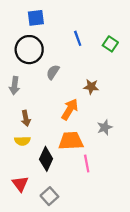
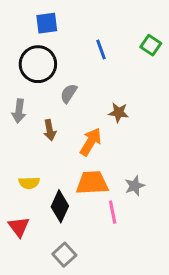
green square: (110, 44) -> (151, 45), moved
brown arrow: (26, 118) -> (50, 130), moved
gray star: (105, 127) -> (135, 186), moved
red triangle: (20, 184) -> (19, 227), moved

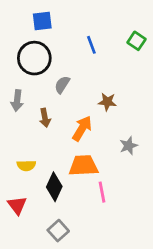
gray star: (135, 186) -> (129, 146), moved

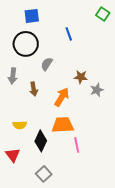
green square: (136, 41) -> (103, 14), moved
gray star: (129, 146) -> (97, 90), moved

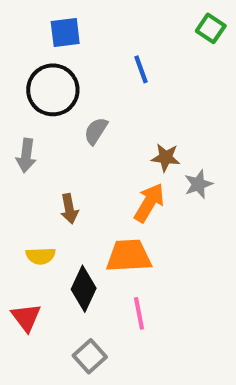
brown arrow: (34, 89) -> (69, 209), moved
orange arrow: (62, 97) -> (149, 203), moved
pink line: (77, 145) -> (139, 313), moved

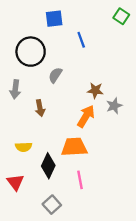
blue square: (65, 33) -> (54, 19), moved
brown arrow: (69, 209) -> (40, 108), moved

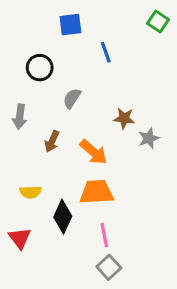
black circle: (31, 52) -> (40, 68), size x0.7
brown arrow: (40, 108) -> (52, 141), turned 35
orange arrow: (86, 116) -> (93, 152), moved, turned 100
gray square: (52, 205) -> (109, 267), moved

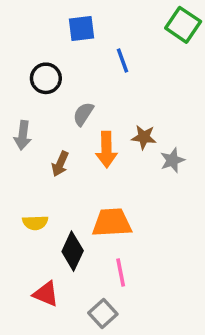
green square: (158, 22) -> (183, 25), size x1.4
orange arrow: (93, 152) -> (106, 150), moved, turned 48
red triangle: (20, 238) -> (46, 294), moved, turned -30
gray square: (109, 267) -> (103, 314), moved

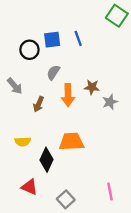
blue square: (82, 28) -> (52, 40), moved
gray arrow: (23, 135) -> (15, 86), turned -48
pink line: (121, 273) -> (110, 191), moved

